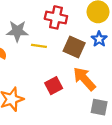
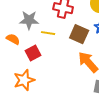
red square: (54, 86) -> (33, 53), moved

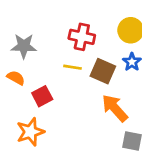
gray star: (29, 20) -> (24, 46), moved
yellow line: (48, 33) -> (73, 67), moved

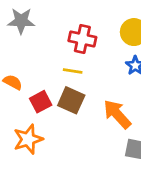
gray star: (24, 46) -> (21, 21), moved
brown square: (103, 71) -> (71, 100), moved

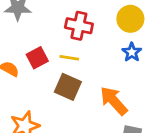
red square: (41, 102) -> (37, 58), moved

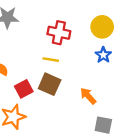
red square: (37, 58) -> (24, 89), moved
orange arrow: (114, 101) -> (88, 96), size x0.7

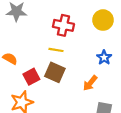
blue star: (103, 55) -> (104, 57), moved
orange arrow: (88, 96) -> (90, 83), turned -98

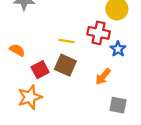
red cross: (63, 25) -> (99, 33), moved

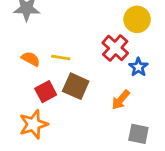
red cross: (99, 33) -> (115, 48), turned 30
yellow line: (66, 41) -> (61, 58), moved
orange semicircle: (17, 50) -> (31, 59), moved

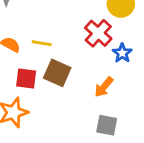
red square: (46, 92) -> (26, 79), turned 35
gray square: (138, 134) -> (107, 125), moved

